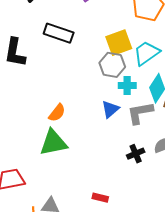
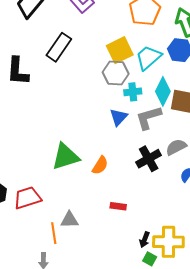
black rectangle: (59, 33) -> (59, 47), turned -68
orange semicircle: (57, 113) -> (100, 165), moved
black cross: (136, 154) -> (149, 159), size x1.4

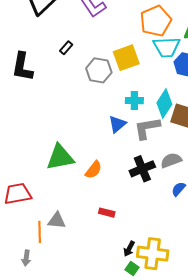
black rectangle: (59, 47) -> (66, 48), size x0.5
cyan trapezoid: (148, 58) -> (167, 47), moved, turned -148
gray hexagon: (116, 73) -> (99, 70), moved

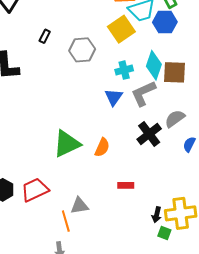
yellow square: (126, 58) -> (121, 29), moved

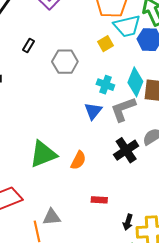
yellow square: (121, 29) -> (105, 44), size x0.6
cyan cross: (124, 70) -> (105, 85), turned 30
black arrow: (157, 215) -> (128, 222), moved

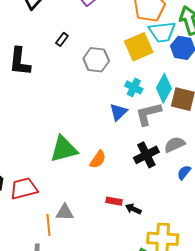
yellow square: (105, 44) -> (139, 47), size x1.8
black arrow: (128, 222) -> (133, 209), moved, turned 91

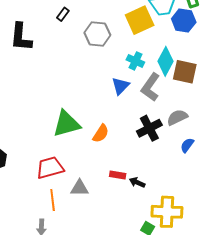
gray L-shape: (148, 114) -> (150, 87), turned -40
red trapezoid: (24, 189) -> (50, 168), moved
gray triangle: (65, 212) -> (80, 188), moved

